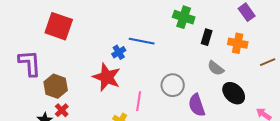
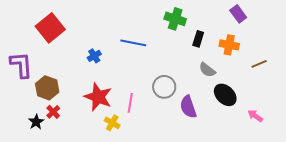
red square: (59, 26) -> (50, 28), turned 32
blue cross: (119, 52) -> (94, 56), moved
red star: (107, 77) -> (98, 97), moved

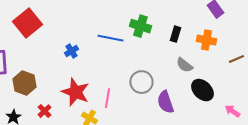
green cross: (175, 19) -> (140, 26), moved
red cross: (53, 112) -> (44, 111), moved

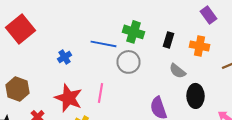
gray circle: (141, 82) -> (128, 62), moved
black ellipse: (202, 90) -> (196, 96), turned 45
pink line: (107, 98) -> (100, 93), moved

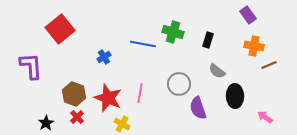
orange cross: (200, 46) -> (254, 46), moved
gray circle: (128, 62) -> (179, 84), moved
brown hexagon: (18, 89) -> (74, 94), moved

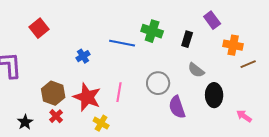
purple rectangle: (248, 15) -> (212, 20), moved
red square: (60, 29) -> (39, 28), size x0.7

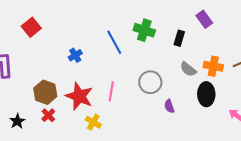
blue line: (122, 43) -> (114, 42), turned 50
orange cross: (233, 45) -> (213, 66), moved
purple semicircle: (177, 107) -> (169, 106), size x0.6

